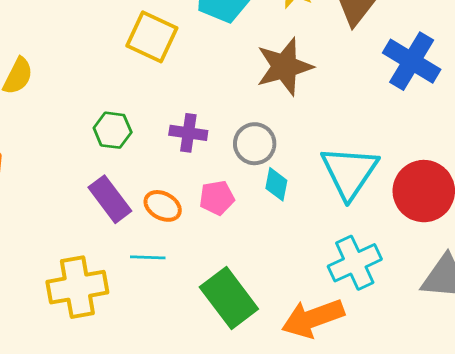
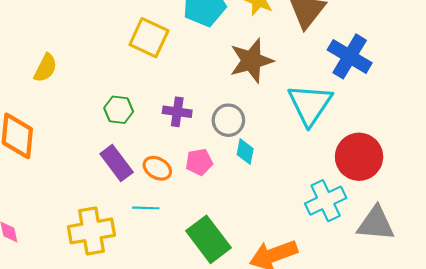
cyan triangle: (349, 172) -> (310, 105), moved
cyan cross: (355, 263) -> (326, 201), moved

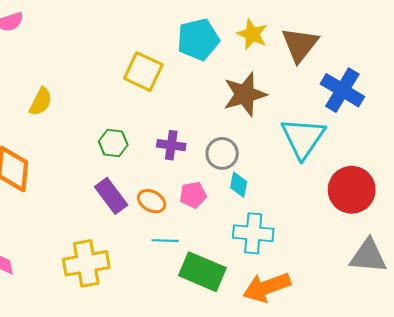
cyan cross: (326, 201) -> (253, 233), moved, turned 30
cyan line: (146, 208) -> (165, 241), moved
green rectangle: (209, 239) -> (202, 272), turned -30

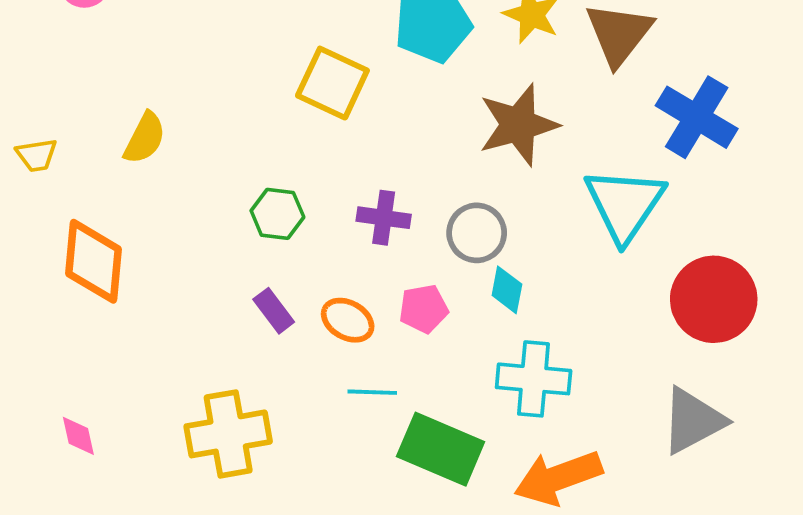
purple rectangle: (111, 196) -> (274, 311), size x0.7
gray triangle: (368, 256) -> (693, 421), moved, turned -33

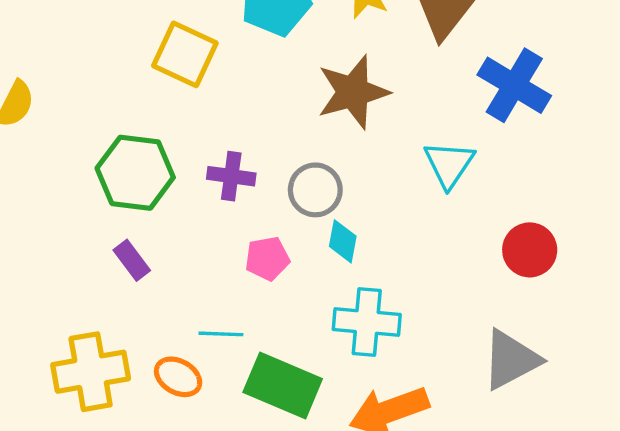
cyan triangle: (625, 204) -> (449, 164), size x0.7
green hexagon: (277, 214) -> (135, 173), size x1.6
red circle: (714, 299) -> (530, 250), size x0.7
orange ellipse: (348, 320) -> (178, 377), moved

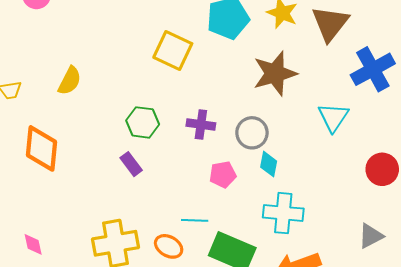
blue cross: (514, 85) -> (373, 69), turned 30
green hexagon: (135, 173) -> (143, 122), size x0.7
purple rectangle: (132, 260) -> (131, 164), moved
gray triangle: (511, 360) -> (371, 236), size x0.7

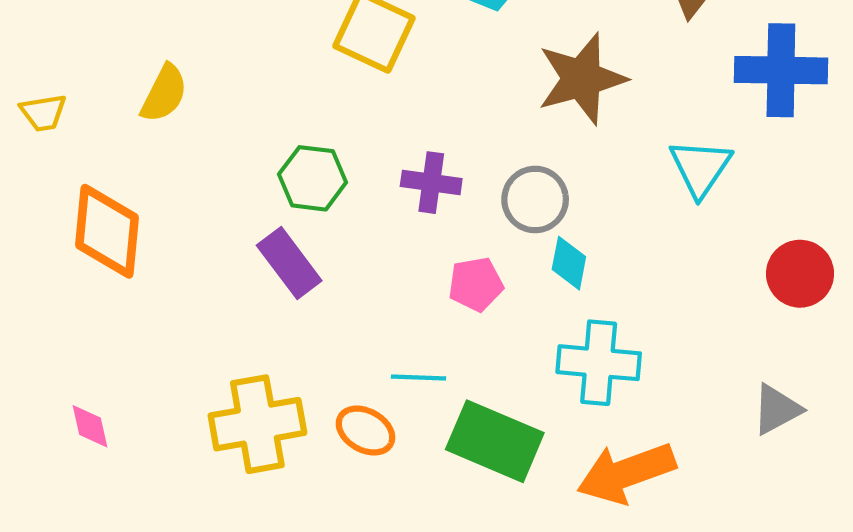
blue cross: (373, 69) -> (781, 70), turned 30
purple rectangle: (131, 164) -> (289, 263), size x1.4

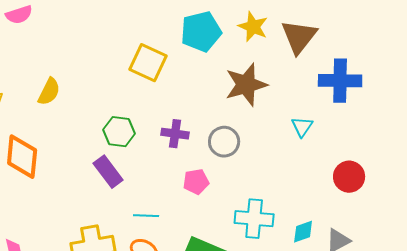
cyan triangle: (700, 168) -> (302, 127), size x0.7
cyan diamond: (569, 263) -> (303, 232), moved, turned 60
cyan line: (418, 378) -> (146, 216), moved

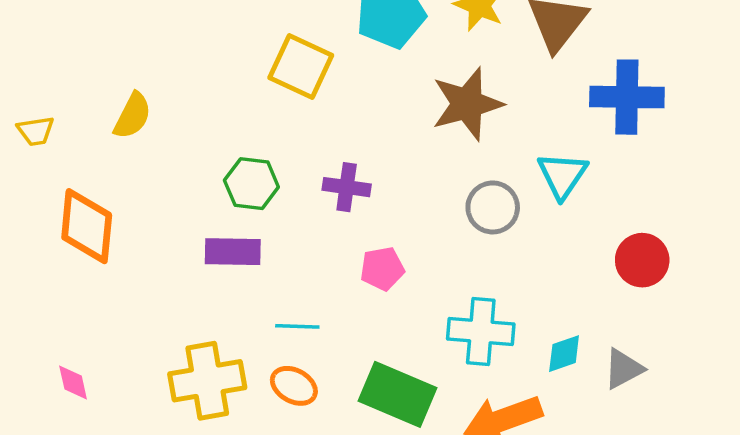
cyan triangle: (302, 127) -> (562, 175), size x1.4
gray circle: (224, 142) -> (493, 207), moved
purple rectangle: (108, 172) -> (233, 252), turned -52

